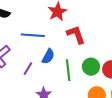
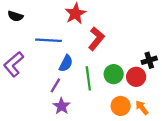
red L-shape: (76, 35) -> (96, 39), turned 60
purple line: (28, 69) -> (55, 85), moved

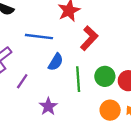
purple line: (55, 85) -> (22, 81), moved

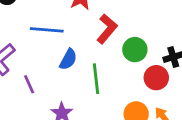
green circle: (105, 76) -> (135, 50), moved
purple line: (22, 81) -> (29, 84), turned -56

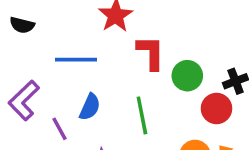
red L-shape: (107, 29) -> (151, 53), turned -36
blue semicircle: (68, 59) -> (90, 107), moved

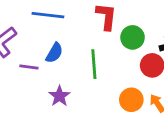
purple line: (59, 129) -> (29, 67), turned -60

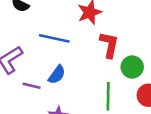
green line: (94, 64) -> (108, 96), moved

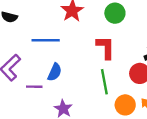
red L-shape: (109, 45) -> (106, 47), moved
green circle: (132, 67) -> (115, 13), moved

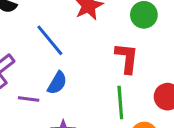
blue line: (46, 40) -> (50, 40), turned 44

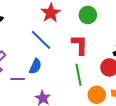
blue line: (50, 40) -> (41, 40), moved

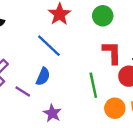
red L-shape: (80, 45) -> (112, 53), moved
purple line: (18, 79) -> (23, 92), turned 32

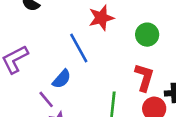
purple line: (23, 92) -> (46, 99), moved

